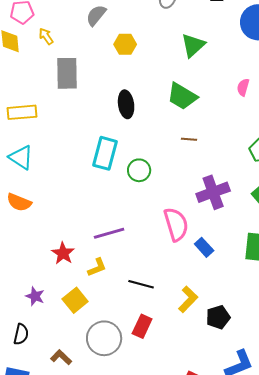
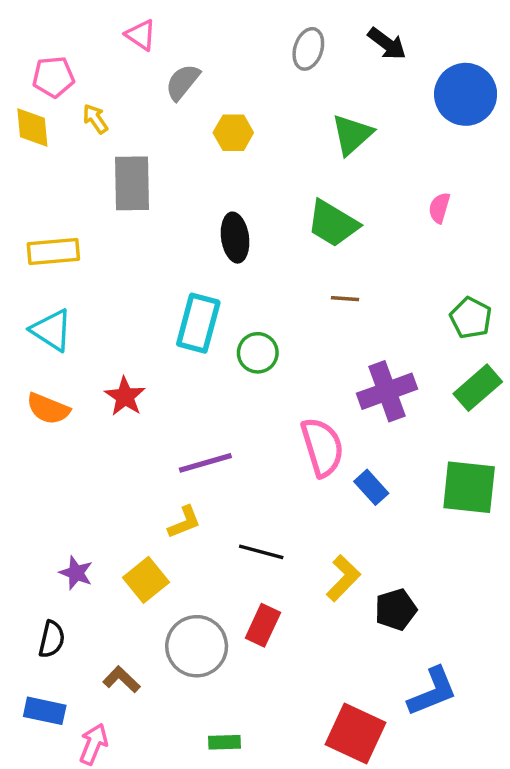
red star: (63, 253) -> (125, 396), moved

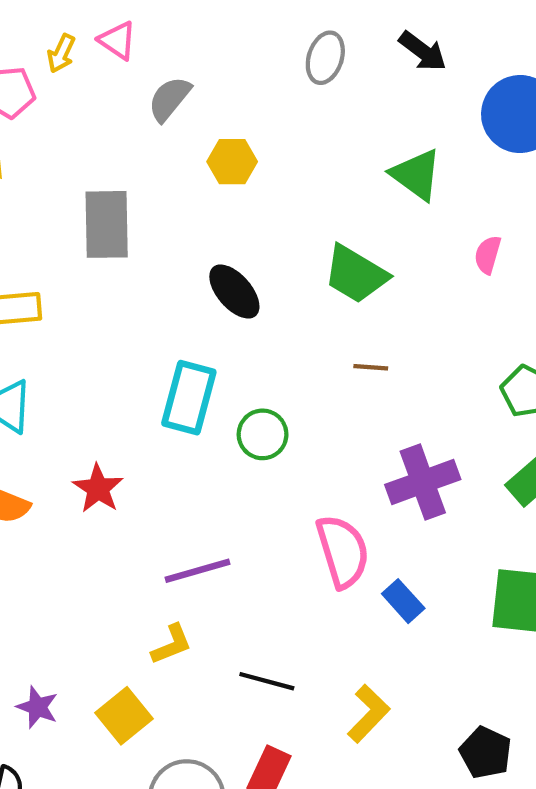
yellow arrow: (95, 119) -> (61, 53), moved, turned -120
green triangle: (352, 134) -> (416, 175), moved, turned -42
black ellipse: (235, 238) -> (234, 292), turned -33
black pentagon: (396, 610) -> (485, 753), moved, turned -30

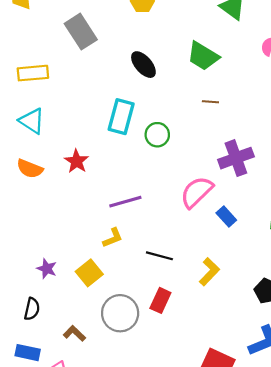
gray rectangle: (107, 224) -> (81, 32), turned -32
pink semicircle: (343, 551) -> (197, 192), turned -117

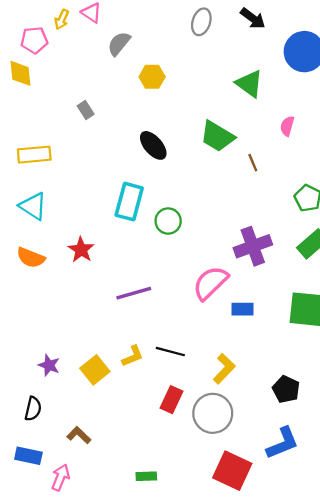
gray rectangle: (81, 32) -> (86, 110), size x0.5
brown line: (210, 102) -> (253, 163), moved, turned 63
blue rectangle: (226, 217) -> (243, 309), turned -48
yellow L-shape: (113, 238) -> (133, 356), moved
gray circle: (120, 313) -> (213, 413), moved

